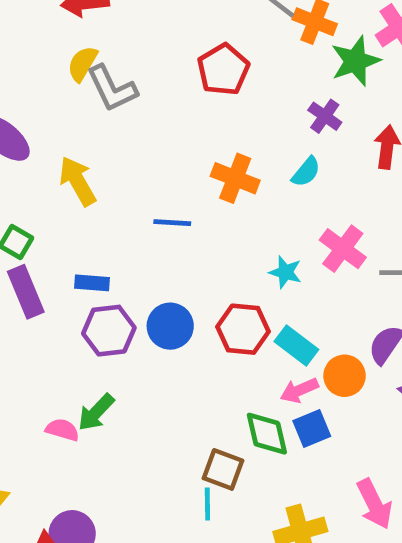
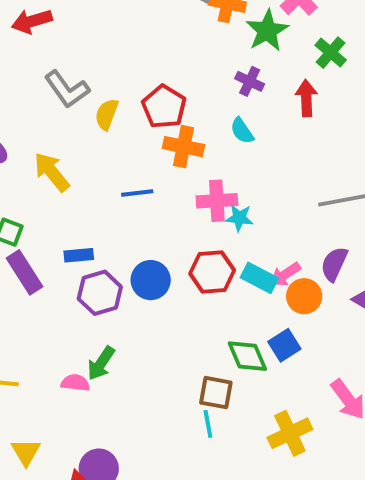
yellow semicircle: (82, 64) -> (107, 114), moved
red pentagon: (223, 70) -> (164, 107), moved
cyan semicircle: (306, 172) -> (242, 131), turned 116
pink cross: (343, 249) -> (217, 201), moved, turned -30
pink arrow: (299, 390) -> (285, 274), moved

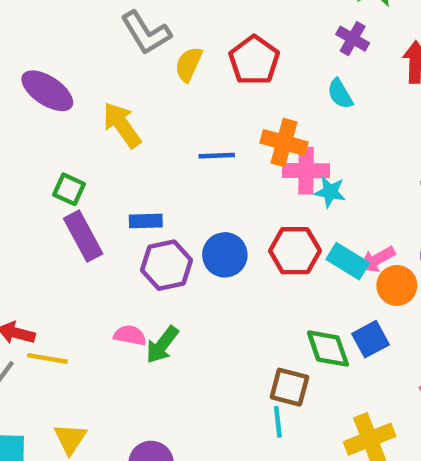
orange cross: (184, 147) -> (284, 142), moved
pink semicircle: (75, 383) -> (130, 335), moved

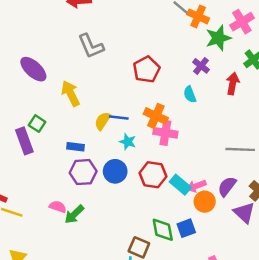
yellow semicircle: (189, 64) -> (102, 121), moved
cyan star: (330, 192) -> (128, 142), moved
purple rectangle: (83, 236) -> (24, 141), moved

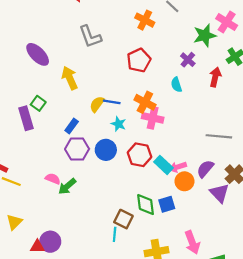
orange cross: (198, 16) -> (145, 20), moved
pink cross: (242, 22) -> (227, 22), turned -30
blue rectangle: (76, 147) -> (72, 126), turned -64

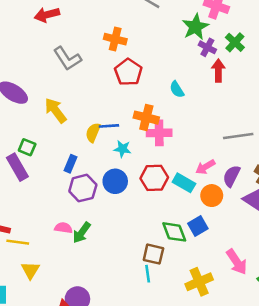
orange cross: (145, 20) -> (115, 39), moved
purple cross: (188, 60) -> (207, 47), moved
pink arrow: (178, 167) -> (205, 167), moved
yellow triangle: (14, 222) -> (30, 270), moved

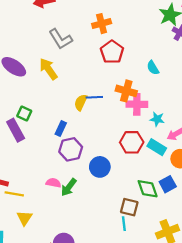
orange cross: (115, 39) -> (102, 24), turned -30
yellow arrow: (56, 110) -> (48, 69), moved
cyan star: (122, 149) -> (157, 119), moved
blue circle: (115, 181) -> (100, 167), moved

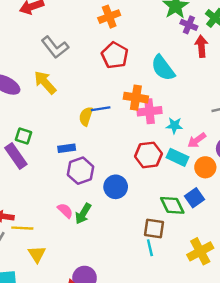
orange cross: (102, 24) -> (109, 17), moved
cyan semicircle: (153, 68) -> (163, 68), size x1.6
blue rectangle: (61, 128) -> (67, 148), turned 64
pink semicircle: (53, 183) -> (65, 211), turned 40

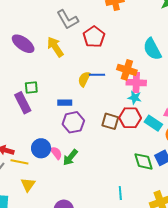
red pentagon: (115, 55) -> (94, 37), moved
cyan star: (174, 126) -> (135, 98), moved
green square: (23, 136) -> (31, 88), turned -32
blue circle: (116, 187) -> (41, 148), moved
brown square: (154, 228) -> (110, 121), moved

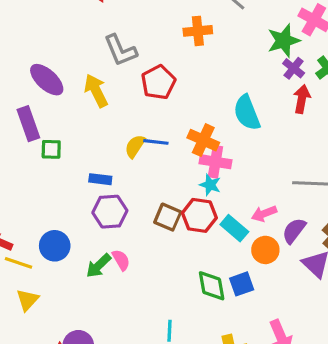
purple rectangle: (23, 103) -> (28, 124), moved
pink semicircle: (56, 153) -> (121, 260), moved

